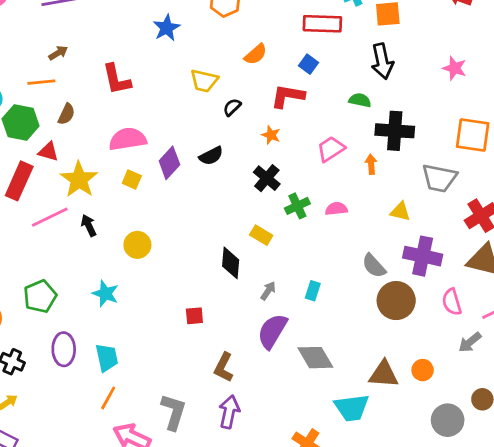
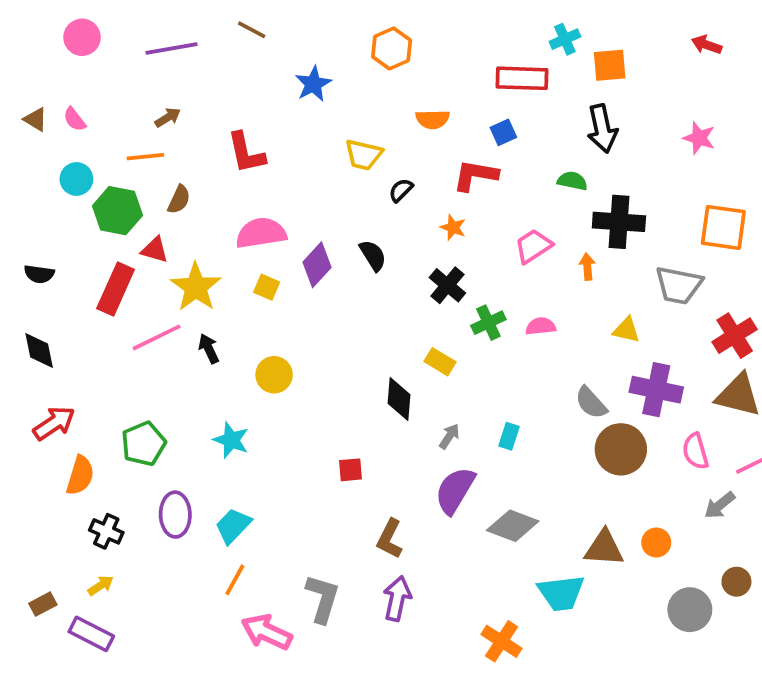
orange semicircle: (256, 54) -> (433, 119), turned 40
blue square: (309, 64) -> (503, 132), turned 30
black semicircle: (211, 156) -> (373, 255), turned -95
cyan trapezoid: (107, 358) -> (233, 526), turned -124
gray diamond: (315, 358) -> (513, 526), turned -39

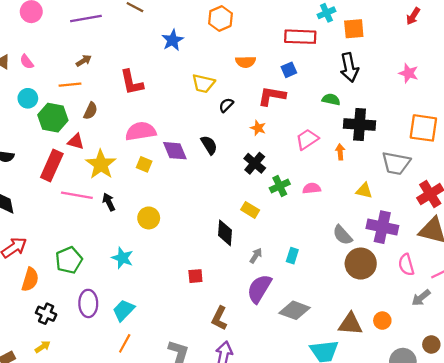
red arrow: (707, 45) -> (413, 16), turned -78
purple diamond: (317, 265) -> (175, 151), turned -65
pink line: (157, 337) -> (77, 195), turned 36

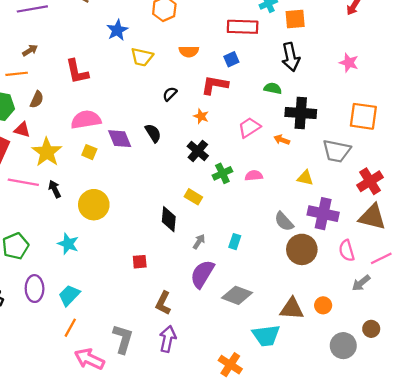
yellow trapezoid: (203, 83) -> (142, 57), moved
orange arrow: (340, 152) -> (282, 140), turned -64
yellow circle: (149, 218) -> (94, 205), size x1.4

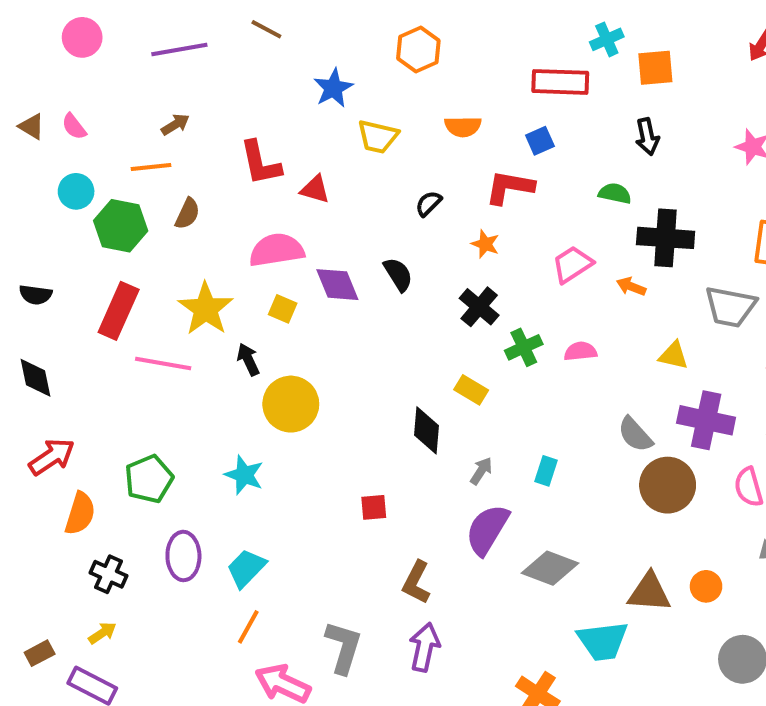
black arrow: (291, 57) -> (647, 137), size x0.7
red triangle: (22, 130) -> (315, 189), moved
black arrow: (55, 189) -> (248, 359), moved

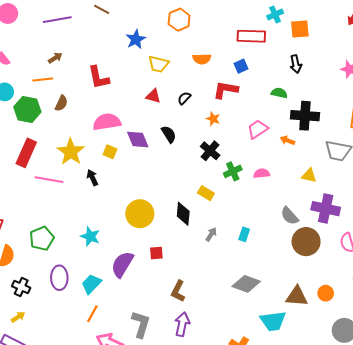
red triangle: (315, 189) -> (153, 96), moved
yellow circle: (291, 404) -> (140, 214), moved
purple semicircle: (487, 530) -> (122, 264), moved

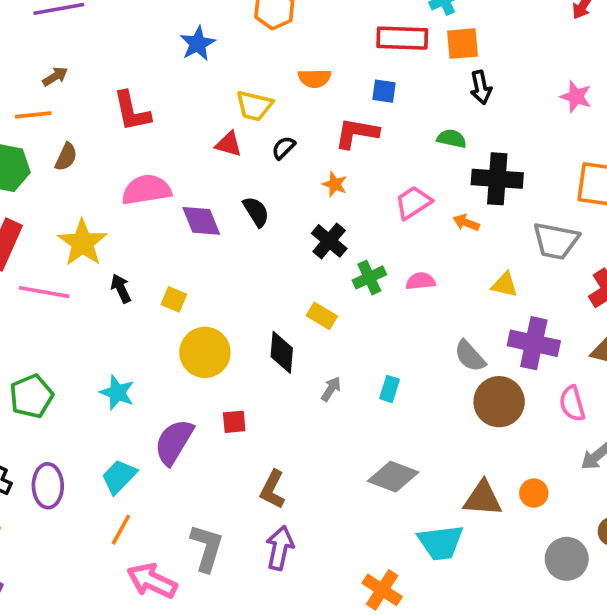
orange square: (300, 29) -> (463, 44), moved
yellow trapezoid: (158, 64) -> (254, 106), moved
blue square: (241, 66) -> (384, 91), turned 32
yellow square: (110, 152) -> (174, 299), moved
purple ellipse: (59, 278) -> (48, 486), moved

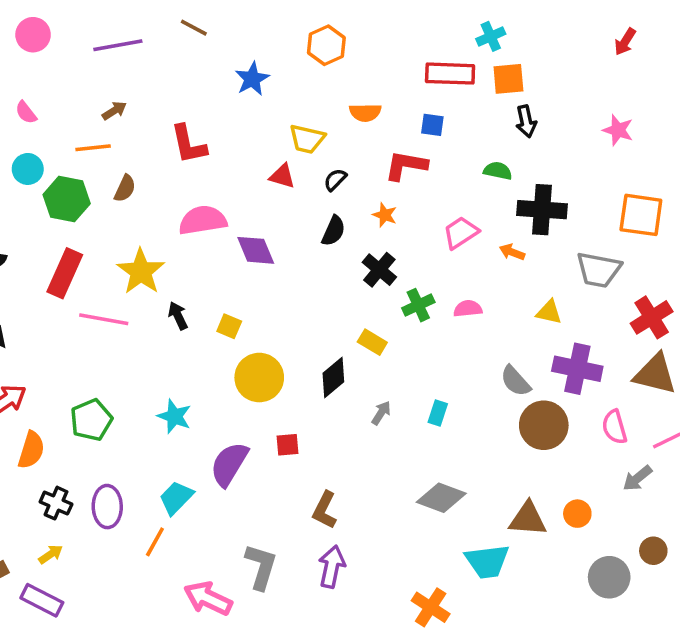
black semicircle: (256, 212) -> (333, 231), moved, turned 56
black diamond: (282, 352) -> (333, 378), turned 45
orange line: (121, 530) -> (155, 542), moved

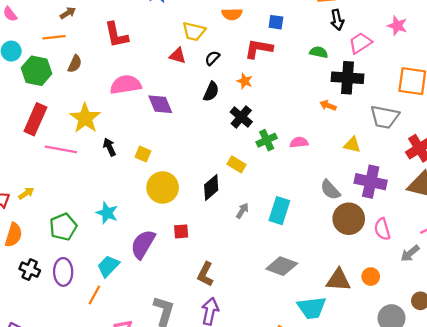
pink trapezoid: (461, 233) -> (360, 43), moved
cyan rectangle: (438, 413) -> (279, 211), size x1.6
green pentagon: (91, 420) -> (63, 227), moved
pink semicircle: (614, 427) -> (382, 229), moved
yellow arrow: (51, 554) -> (26, 193), moved

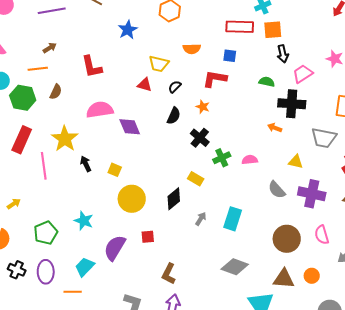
pink line: (61, 149) -> (44, 166), turned 72
gray semicircle: (330, 190) -> (277, 190), moved
brown circle: (349, 219) -> (287, 239), moved
orange line: (94, 295) -> (73, 292), turned 60

